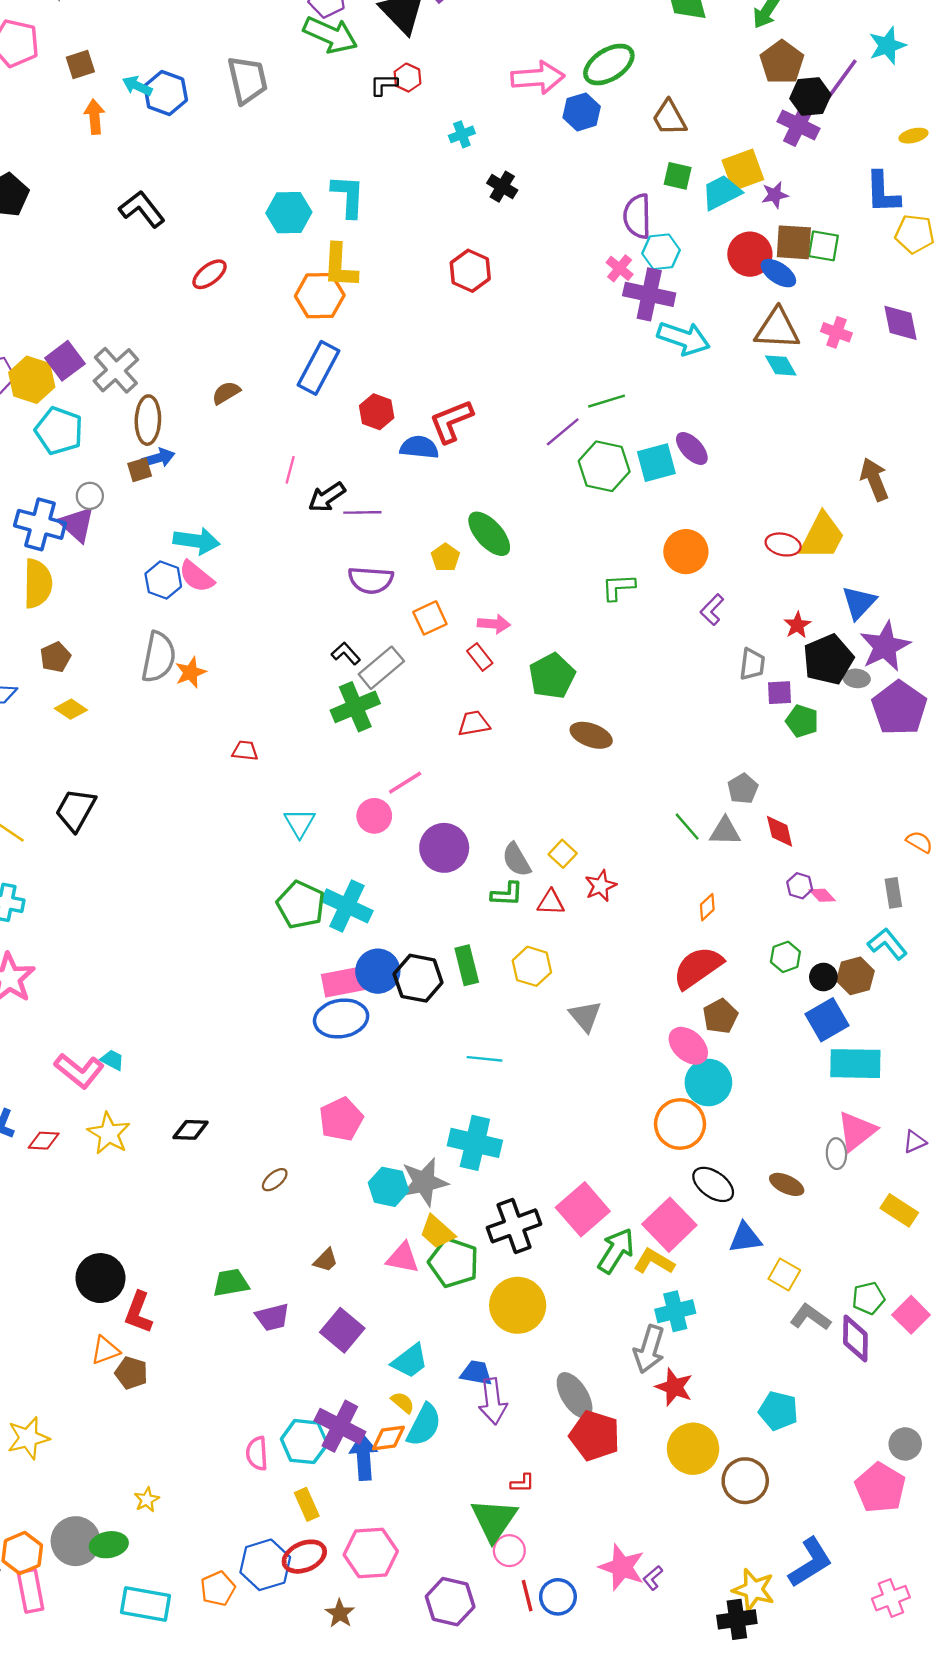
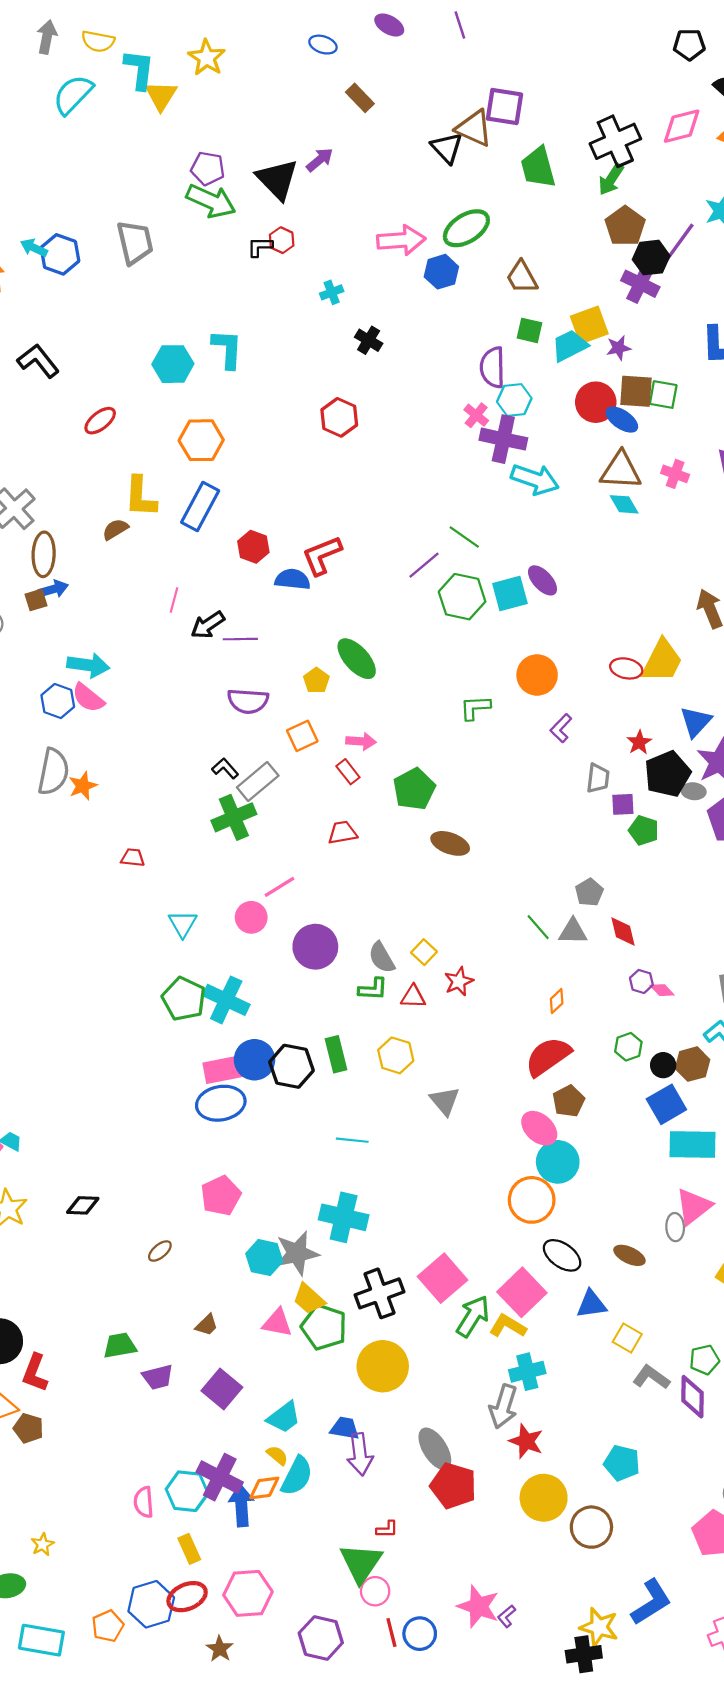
yellow L-shape: (340, 266) -> (140, 497), moved
green line: (607, 401) -> (464, 537), turned 52

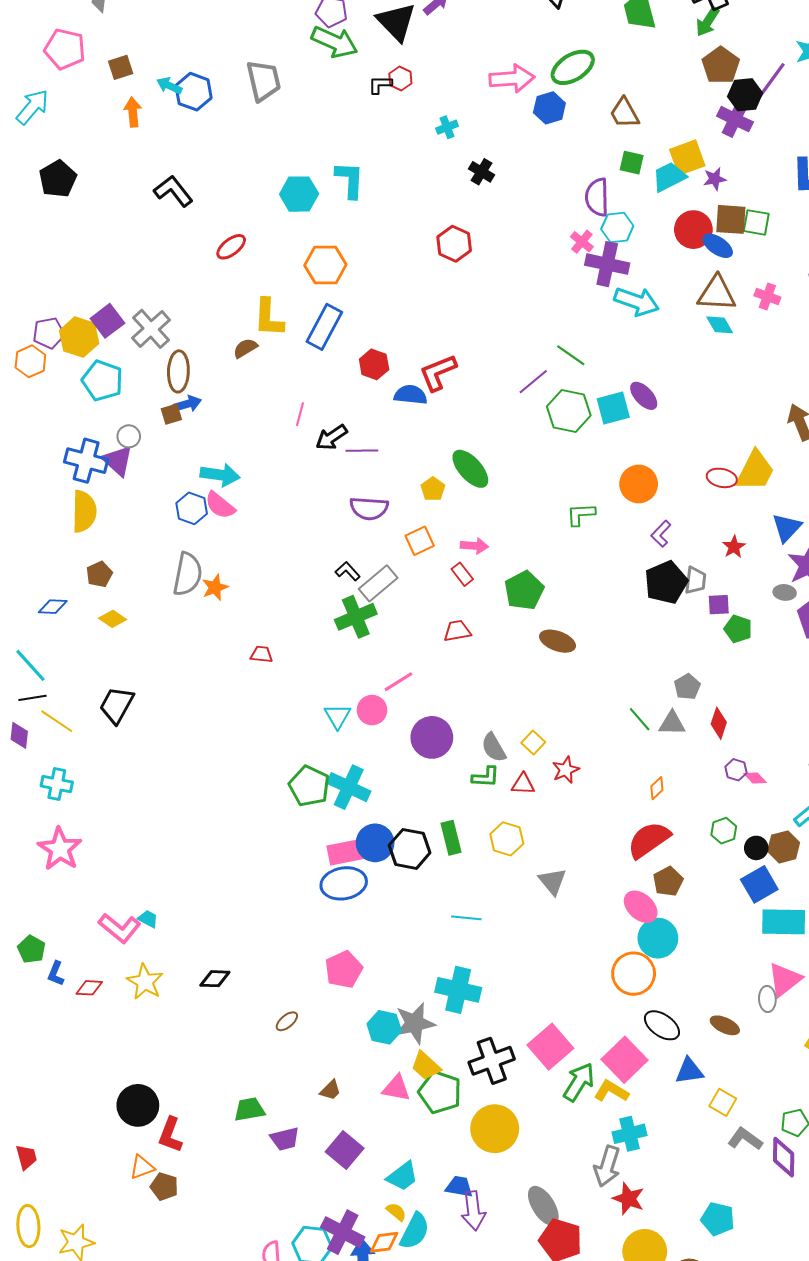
black pentagon: (667, 774) -> (666, 582), moved
cyan triangle: (183, 924) -> (338, 716), moved
red diamond: (623, 931) -> (719, 723), turned 32

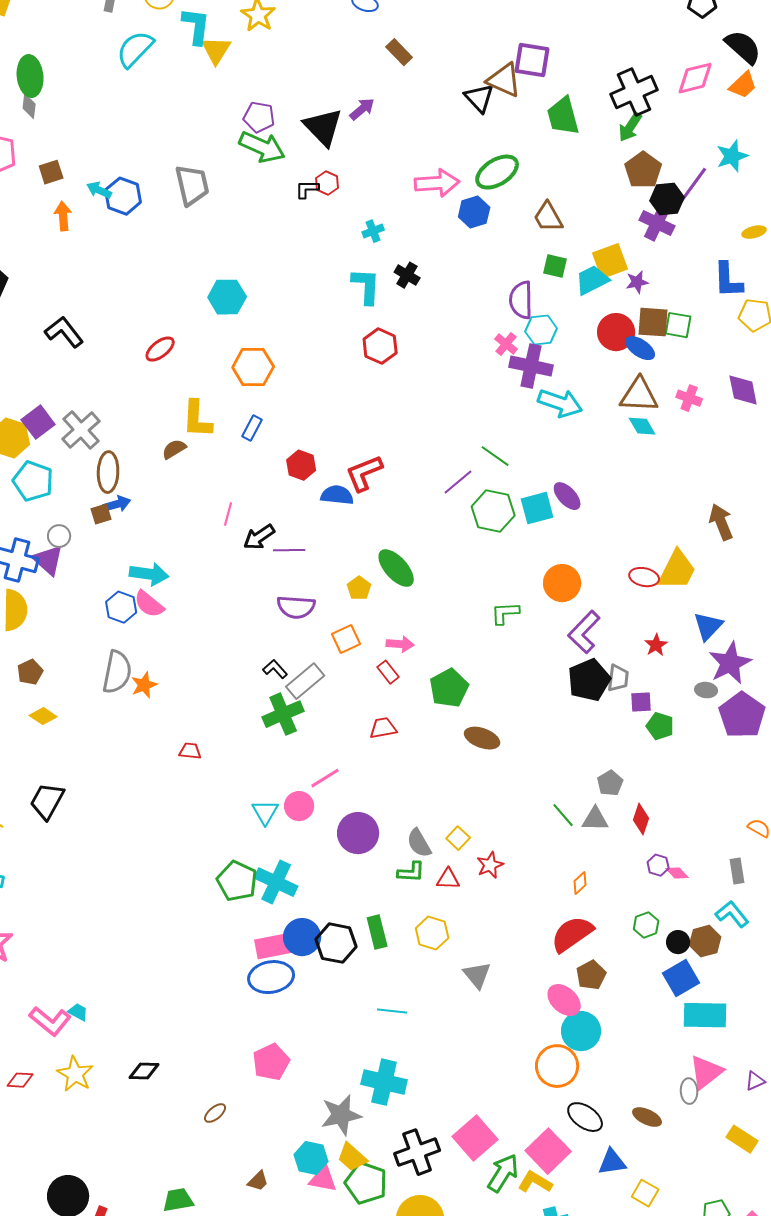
cyan L-shape: (350, 180) -> (366, 286), moved
black L-shape: (173, 191) -> (64, 332), moved
blue rectangle: (324, 327) -> (252, 428), size x0.6
purple L-shape: (661, 534) -> (584, 632), size x1.6
cyan hexagon: (384, 1027) -> (311, 1158), moved

